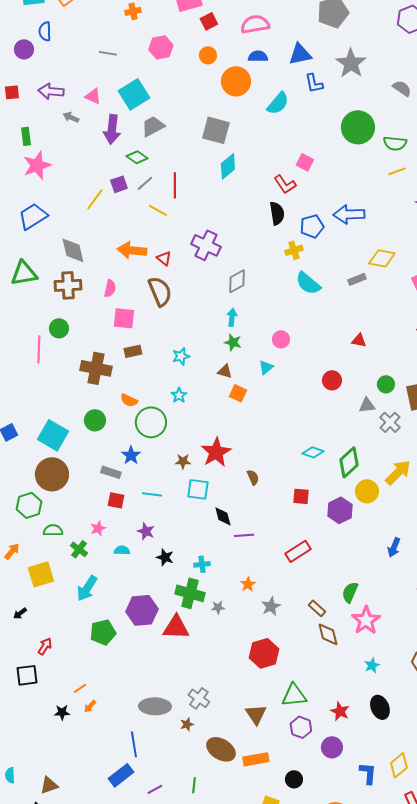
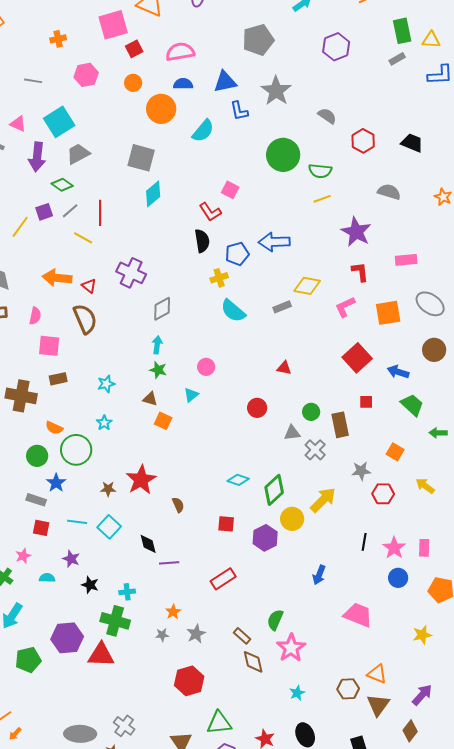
green circle: (95, 420) -> (37, 456), moved
cyan square: (198, 489) -> (109, 527), moved, turned 35
gray star: (218, 607) -> (162, 635), moved

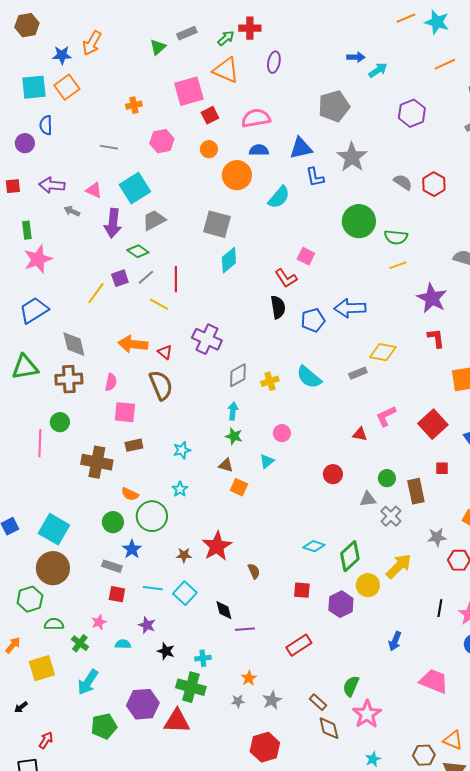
red hexagon: (363, 141) -> (434, 184), moved
yellow cross: (219, 278) -> (270, 381), moved
pink L-shape: (345, 307) -> (386, 416), moved

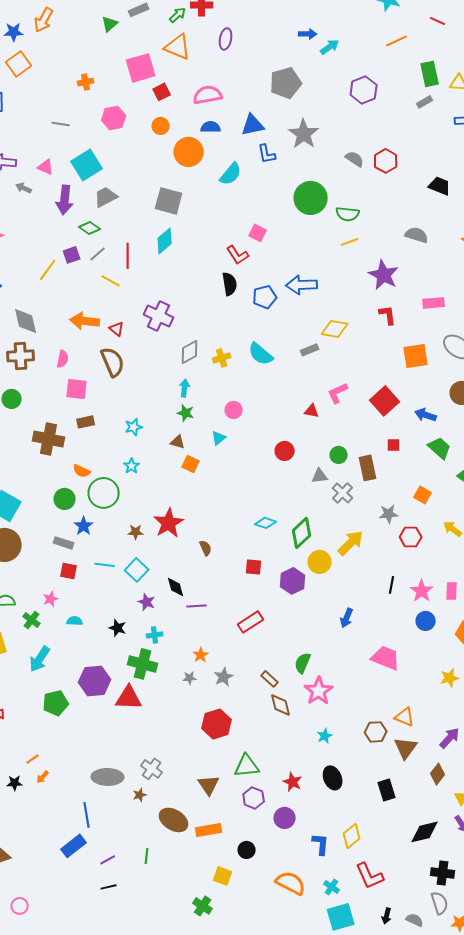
cyan diamond: (229, 260) -> (165, 241), moved
purple star: (147, 625) -> (147, 602), moved

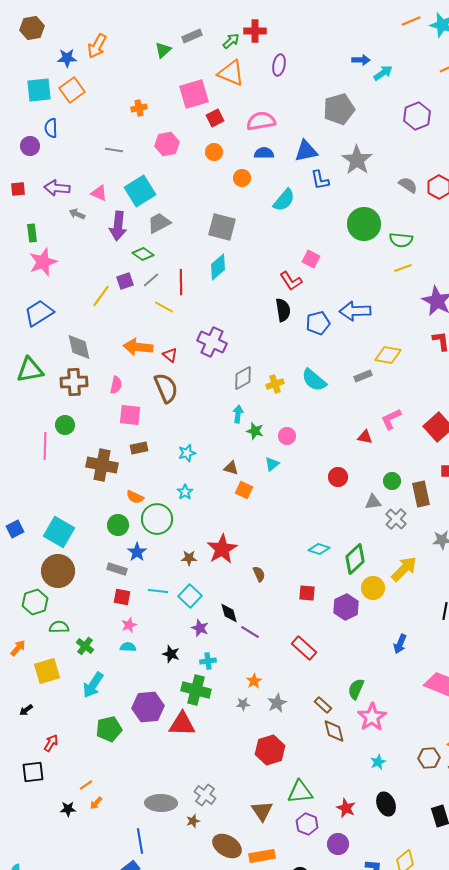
orange circle: (189, 152) -> (242, 178), size x0.6
green star: (186, 413) -> (255, 431), moved
pink star: (51, 599) -> (129, 625), moved
purple line: (197, 606) -> (250, 632), turned 36
red rectangle: (251, 622) -> (304, 648), turned 75

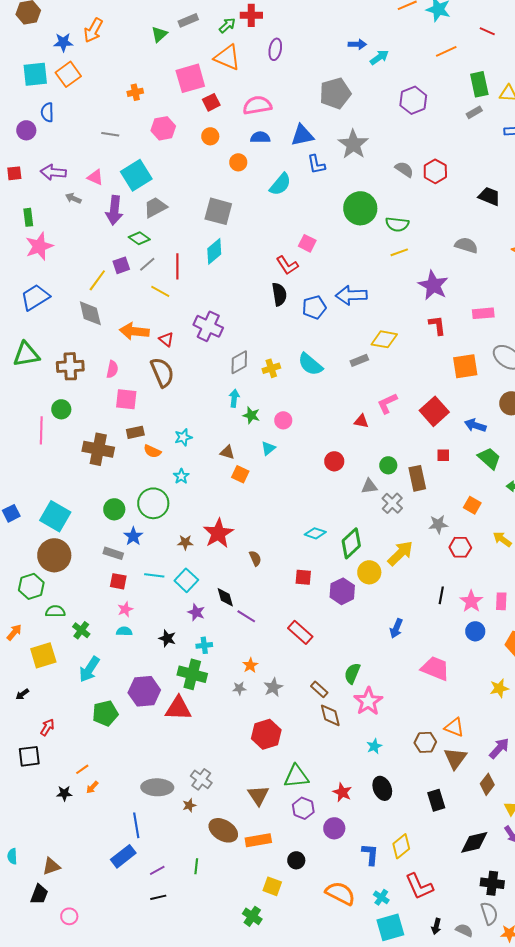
gray diamond: (79, 347) -> (90, 313), moved
orange semicircle: (135, 497) -> (152, 451), moved

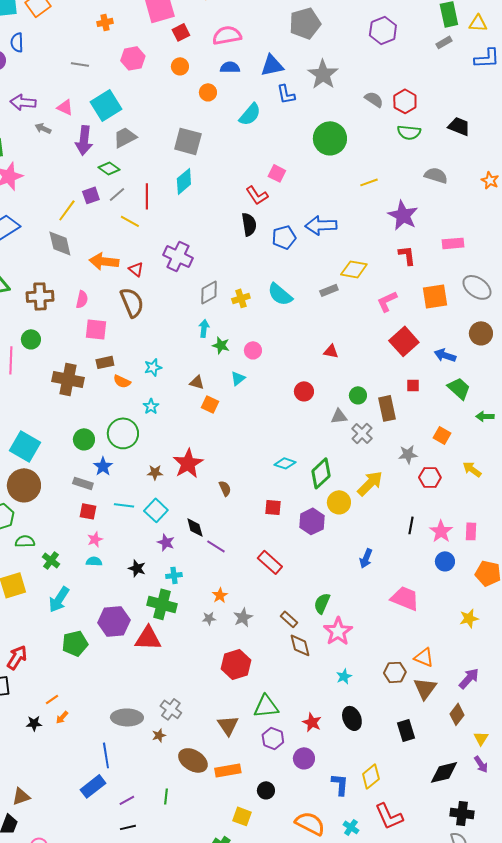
green semicircle: (397, 224) -> (409, 132), moved
pink L-shape: (387, 403) -> (387, 301), moved
red arrow: (47, 727) -> (17, 657), size x1.4

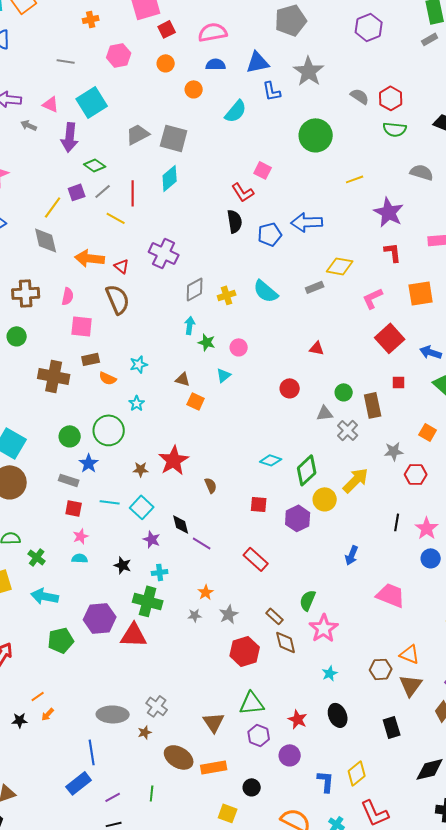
gray trapezoid: (125, 137) -> (138, 134), moved
cyan arrow: (59, 599) -> (45, 596), turned 68
red hexagon: (236, 664) -> (245, 651), moved

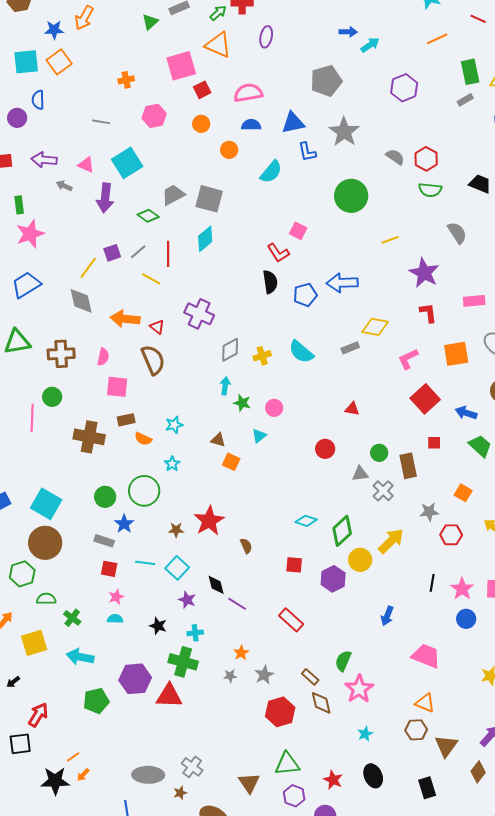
green diamond: (95, 165) -> (148, 216), moved
gray semicircle: (422, 172) -> (457, 233), turned 40
orange triangle: (410, 654) -> (425, 703), moved
black star: (20, 720) -> (55, 781), size x1.8

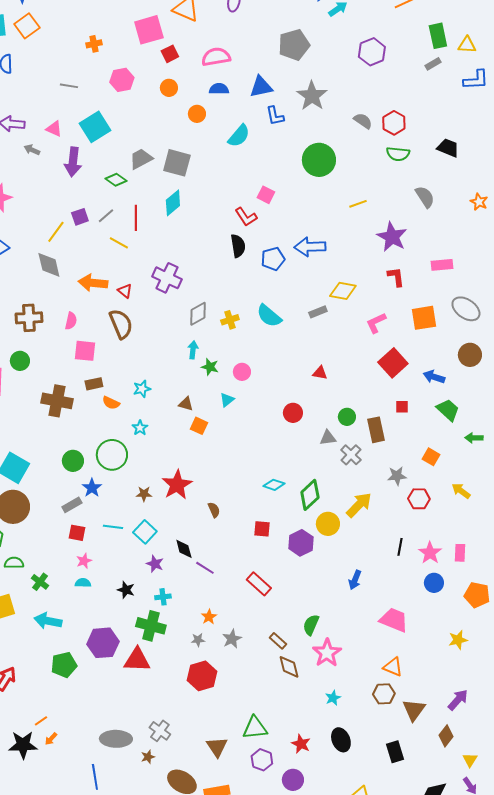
gray rectangle: (104, 541) -> (72, 505), turned -48
red hexagon: (280, 712) -> (202, 676), moved

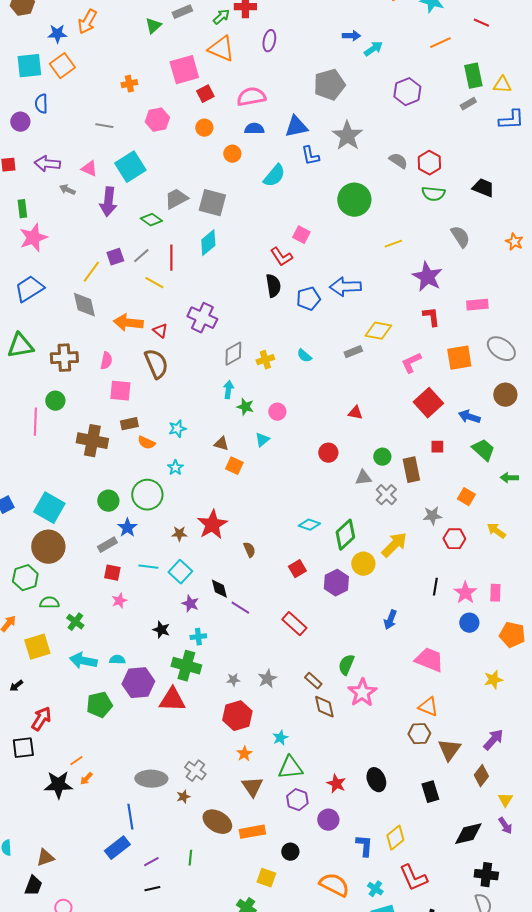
cyan semicircle: (269, 316) -> (304, 356), size x0.6
red square: (262, 529) -> (297, 569), turned -36
cyan semicircle: (83, 583) -> (117, 660), moved
orange star: (209, 617) -> (244, 754), moved
cyan star: (333, 698) -> (280, 738), moved

